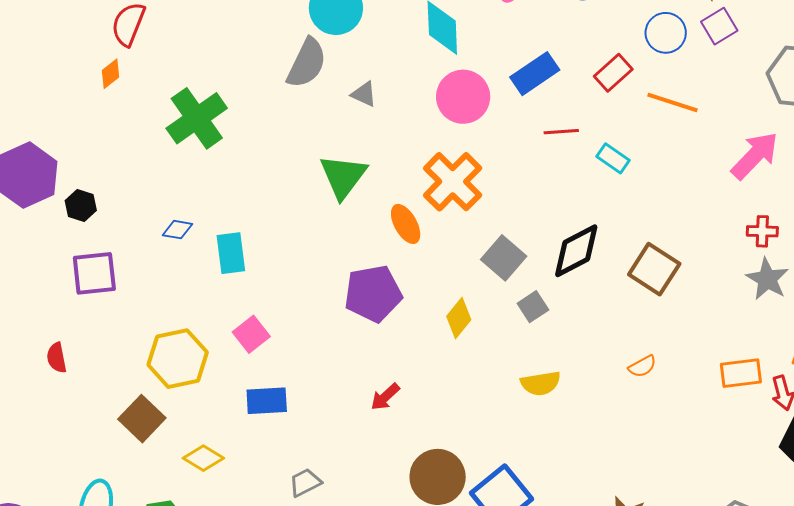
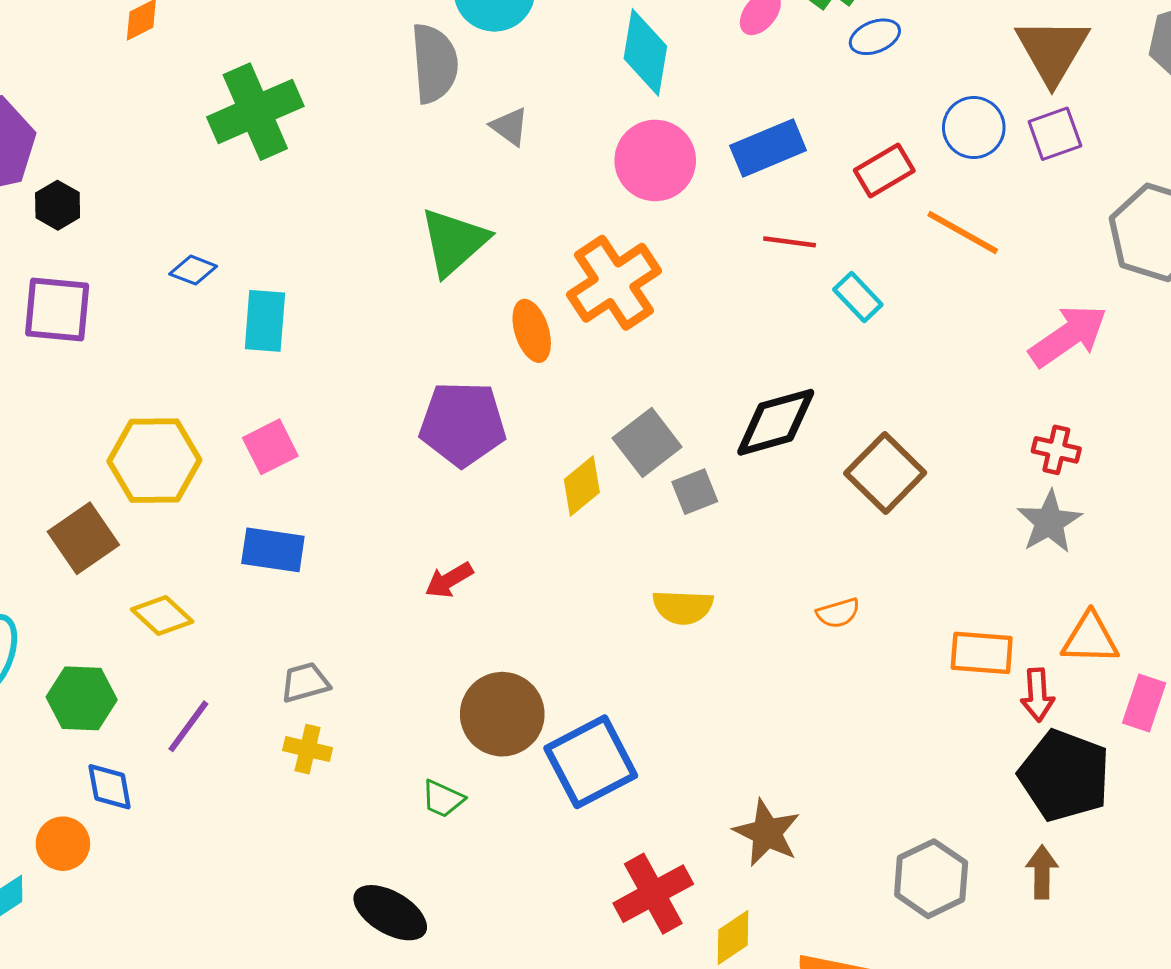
gray semicircle: (307, 63) -> (434, 63), turned -42
gray square: (504, 258) -> (647, 443), moved

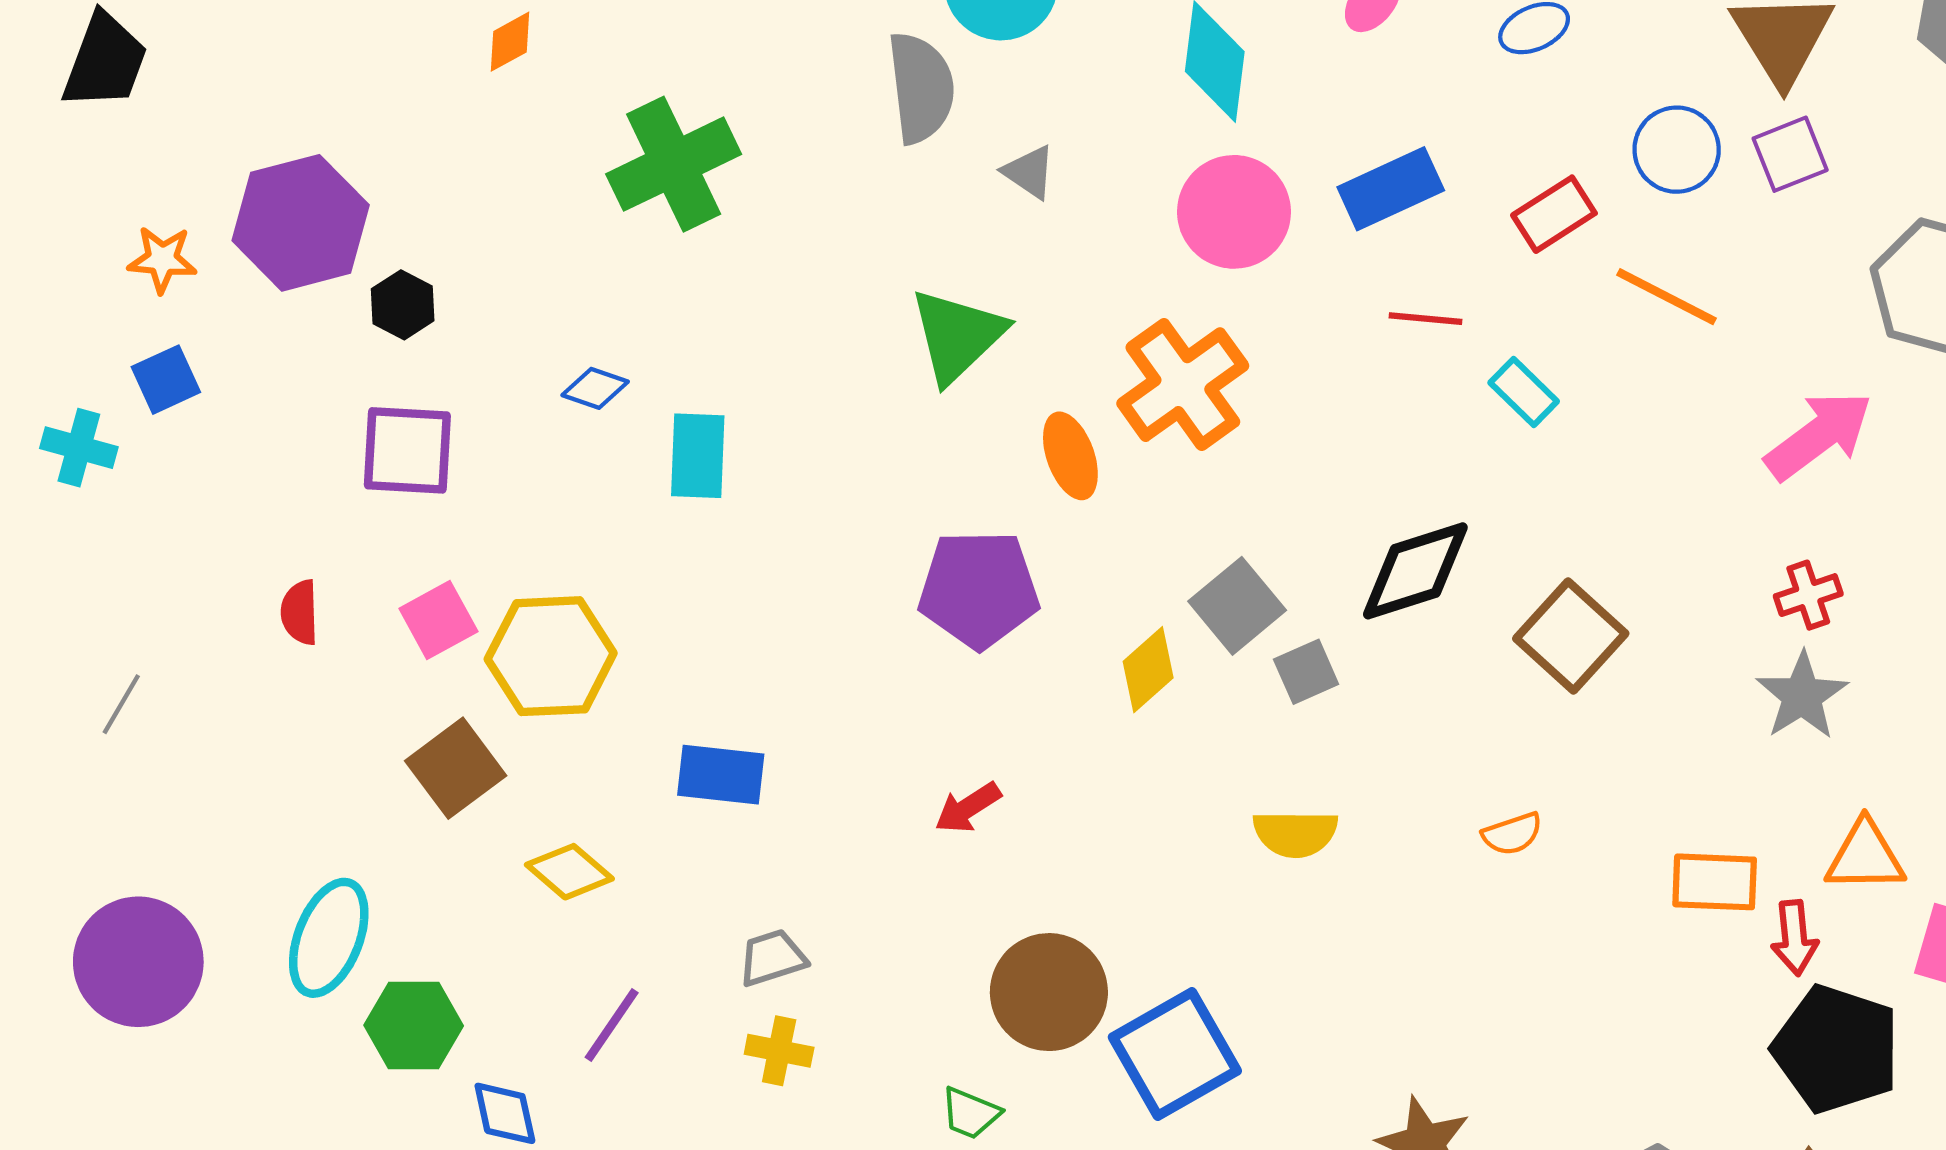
pink square: (270, 447) -> (438, 620), moved
red cross: (1056, 450) -> (1808, 595), turned -30
green hexagon: (82, 698) -> (414, 1025), moved

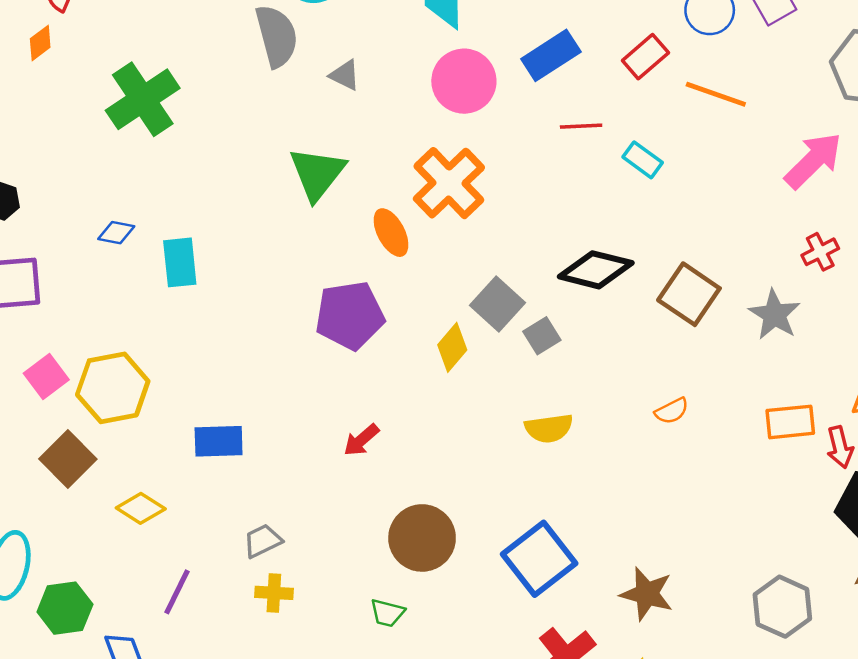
black diamond: (1415, 571) -> (596, 270), turned 40
gray star: (1802, 696) -> (774, 315), moved
blue square: (1175, 1054) -> (539, 559), moved

